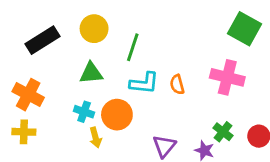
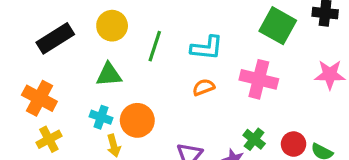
cyan L-shape: (144, 83) -> (207, 48), moved
orange semicircle: (177, 85) -> (204, 87), turned 84
yellow cross: (24, 132) -> (49, 139), moved, turned -30

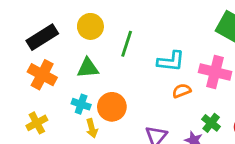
cyan L-shape: (207, 48) -> (171, 61), moved
orange semicircle: (204, 87) -> (182, 91), moved
orange cross: (39, 98) -> (42, 75), moved

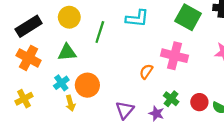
cyan L-shape: (171, 61) -> (137, 18), moved
orange semicircle: (182, 91) -> (146, 72), turned -35
cyan cross: (81, 104) -> (61, 83), turned 35

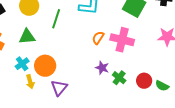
orange semicircle: (146, 72) -> (98, 38), moved
purple triangle: (125, 110) -> (59, 88), moved
purple star: (156, 113) -> (102, 68), moved

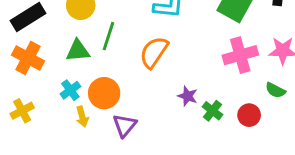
green line: (56, 19) -> (109, 36), moved
orange semicircle: (98, 38) -> (154, 52), moved, size x1.6
pink cross: (122, 40) -> (240, 55), moved, turned -30
green semicircle: (162, 86) -> (275, 90), moved

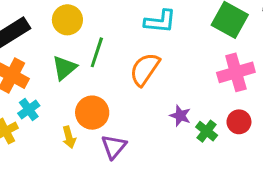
green triangle: (78, 51) -> (64, 68), turned -35
cyan cross: (70, 90) -> (29, 109), moved
red circle: (249, 115) -> (239, 122), moved

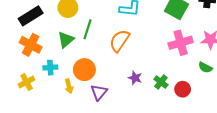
cyan cross: (29, 109) -> (50, 68), moved, turned 32
purple star: (180, 116) -> (135, 78), moved
red circle: (239, 122) -> (183, 89), moved

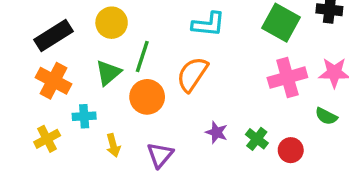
orange circle: (84, 70) -> (147, 97), moved

